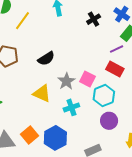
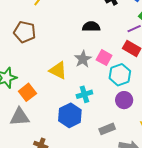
black semicircle: (46, 59) -> (91, 27), moved, turned -150
cyan cross: (71, 107) -> (84, 94), moved
orange square: (29, 135) -> (27, 92), moved

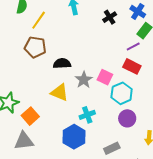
black semicircle: (91, 27) -> (62, 63), moved
brown pentagon: (25, 32) -> (35, 47), moved

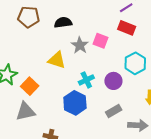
black semicircle: (62, 63) -> (63, 22), moved
cyan hexagon: (122, 93) -> (135, 63), moved
purple circle: (127, 118) -> (113, 81), moved

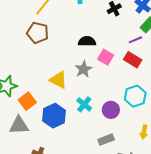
black semicircle: (63, 22) -> (87, 41), moved
pink square: (101, 41) -> (106, 57), moved
cyan cross: (86, 80) -> (84, 104), turned -35
blue hexagon: (75, 103) -> (54, 116), moved

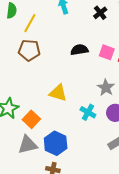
pink square: (106, 57) -> (107, 52), moved
gray star: (83, 69) -> (106, 88), moved
blue hexagon: (54, 116) -> (56, 143), moved

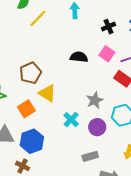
brown pentagon: (29, 50) -> (30, 73), moved, turned 30
pink square: (107, 52) -> (107, 54), moved
orange square: (31, 119) -> (26, 109), moved

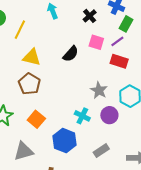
black semicircle: (79, 57) -> (71, 54), turned 144
yellow triangle: (47, 93) -> (32, 57), moved
blue hexagon: (32, 141) -> (64, 141), moved
gray rectangle: (90, 156) -> (101, 151), moved

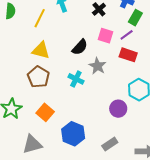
yellow line: (20, 30) -> (40, 18), moved
gray star: (99, 90) -> (97, 66), moved
cyan cross: (82, 116) -> (76, 79), moved

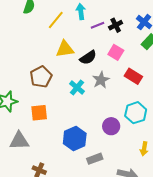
purple line: (127, 35) -> (97, 25), moved
yellow triangle: (41, 50) -> (65, 49), moved, turned -36
orange square: (45, 112) -> (39, 113), turned 30
blue hexagon: (73, 134) -> (75, 139), moved

